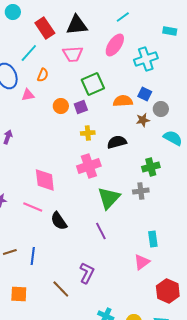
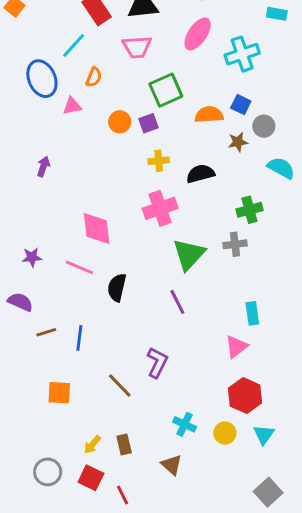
black semicircle: (59, 221) -> (117, 288), turned 48
red hexagon: (168, 291) -> (245, 396), moved

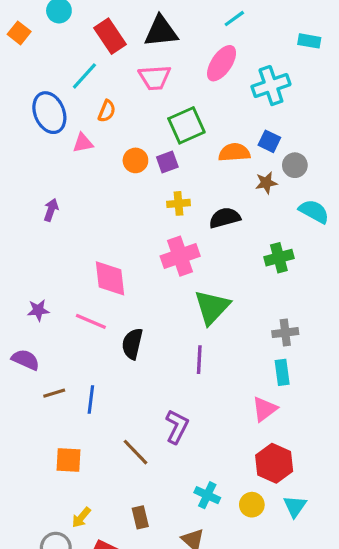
gray cross: (235, 244) -> (285, 333), moved
purple line: (177, 302) -> (199, 360), turned 30
yellow arrow: (92, 445) -> (81, 517), moved

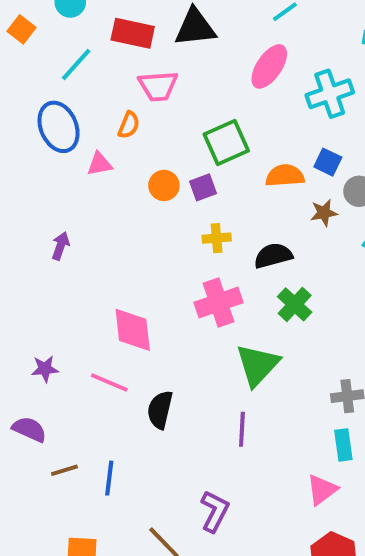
red rectangle: (110, 36) -> (133, 33), turned -44
cyan line: (84, 76) -> (76, 64), moved
pink trapezoid: (155, 78) -> (158, 86), moved
green cross: (279, 258) -> (295, 304), moved, turned -32

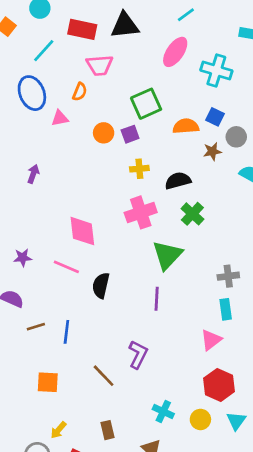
cyan cross: (330, 94) -> (216, 71), turned 36

